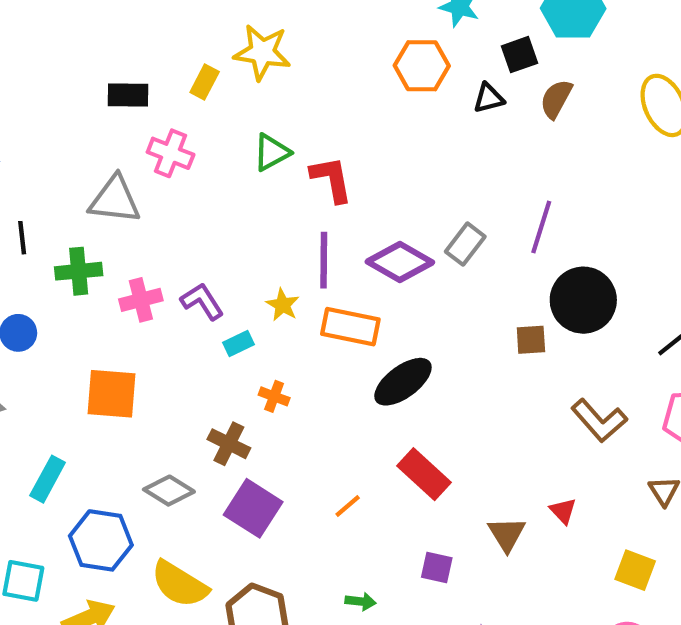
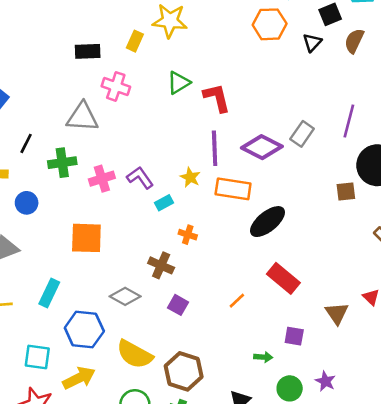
black triangle: (489, 98) -> (312, 42), turned -30
black line: (22, 238) -> (26, 143), turned 36
purple square: (253, 508) -> (178, 305), size x0.6
green arrow: (361, 601) -> (263, 357), moved

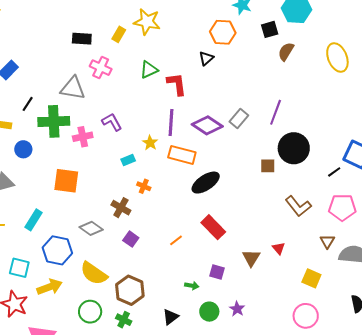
black triangle: (312, 42) -> (206, 58), moved
green cross: (62, 163) -> (54, 121), size x1.4
purple L-shape: (140, 178) -> (112, 122), moved

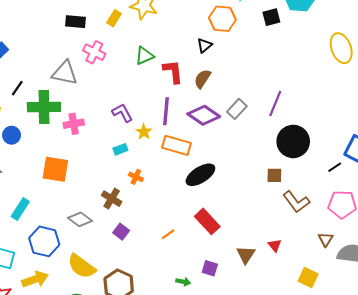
brown semicircle: (286, 52) -> (202, 79), moved
purple L-shape: (112, 122) -> (122, 113), moved
brown square: (268, 166) -> (274, 175), moved

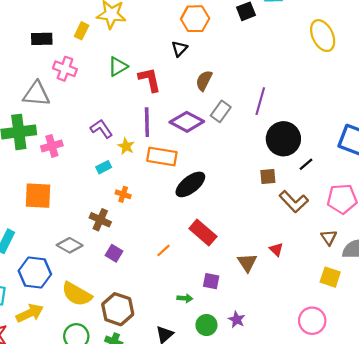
brown semicircle: (202, 79) -> (204, 81), moved
black line: (335, 167) -> (306, 164), moved
yellow square: (308, 278) -> (330, 277), moved

